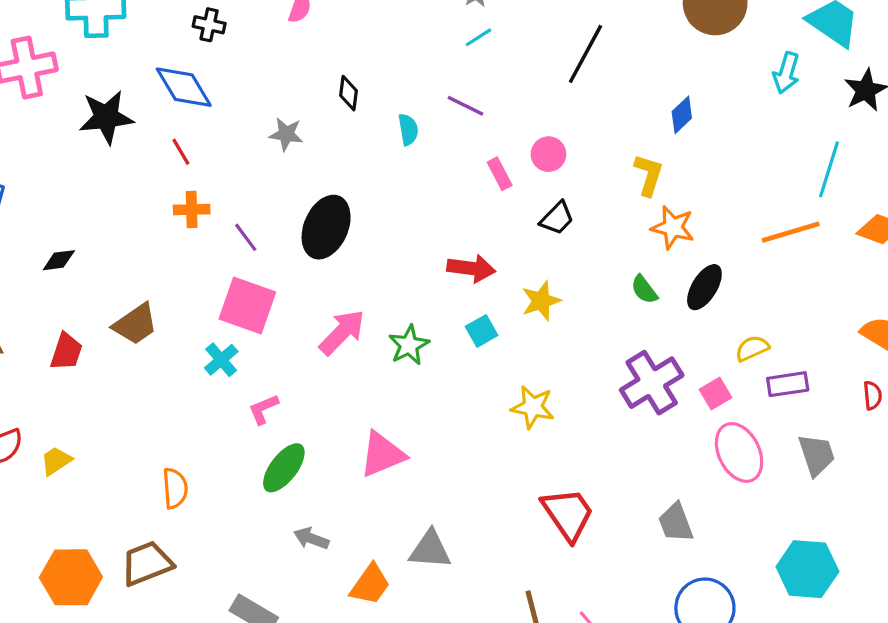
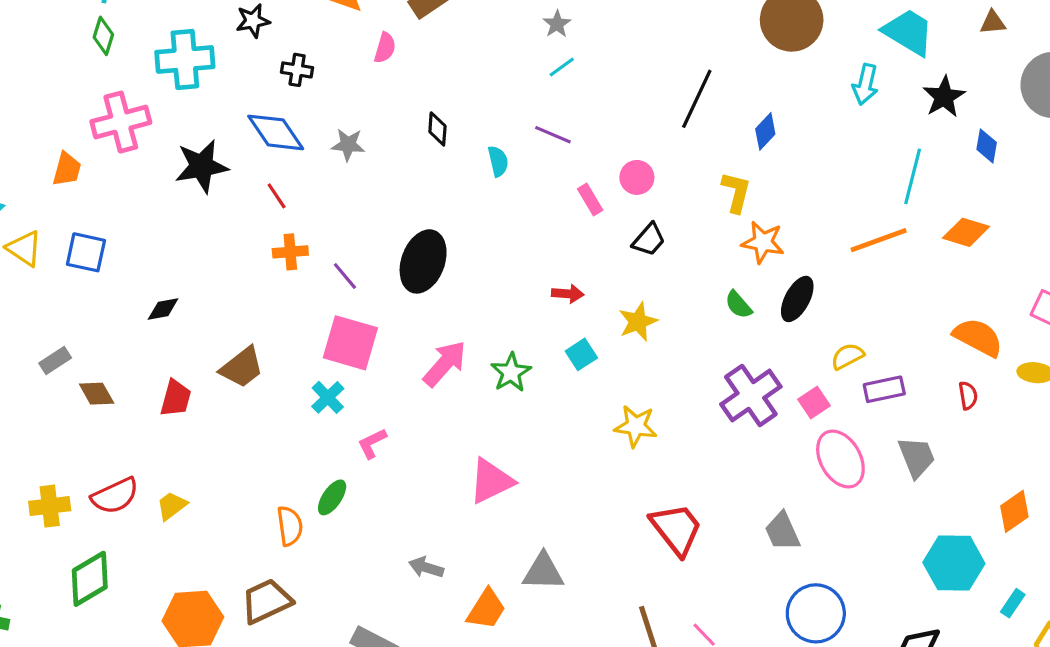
black line: (586, 54) -> (697, 99), moved
gray star: (286, 134) -> (348, 145), moved
red arrow: (471, 268) -> (568, 294), size x0.7
green ellipse: (284, 468) -> (332, 497), moved, size x0.7
cyan hexagon: (807, 569) -> (954, 563), moved

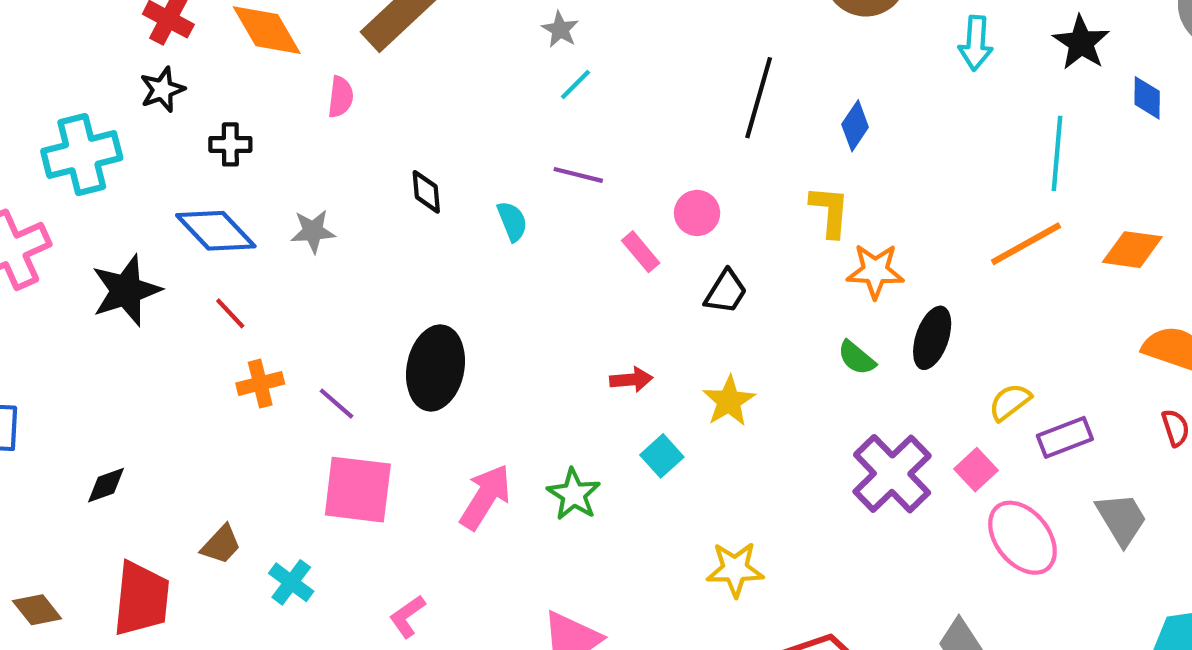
orange diamond: (966, 232) -> (1132, 250), moved
brown trapezoid: (242, 367) -> (221, 545), size x0.7
cyan cross: (328, 397) -> (291, 582), moved
red trapezoid: (176, 398) -> (141, 599), size x1.5
yellow star: (636, 426) -> (735, 569), moved

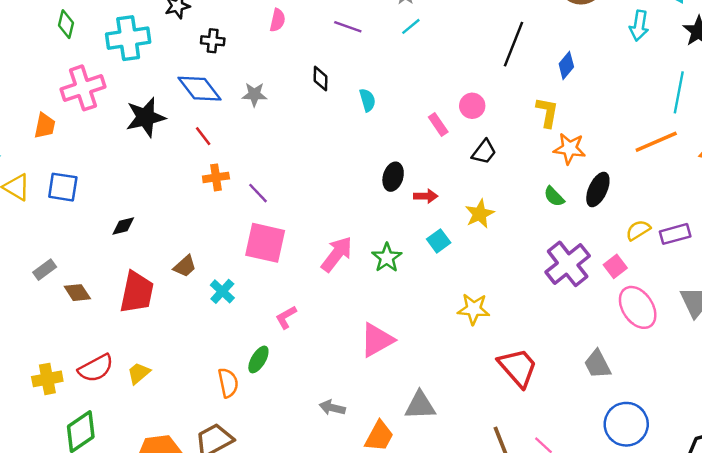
purple line: (578, 175) -> (348, 27), moved
black ellipse: (436, 368) -> (393, 177), moved, size x0.6
purple rectangle: (1065, 437) -> (675, 234), moved

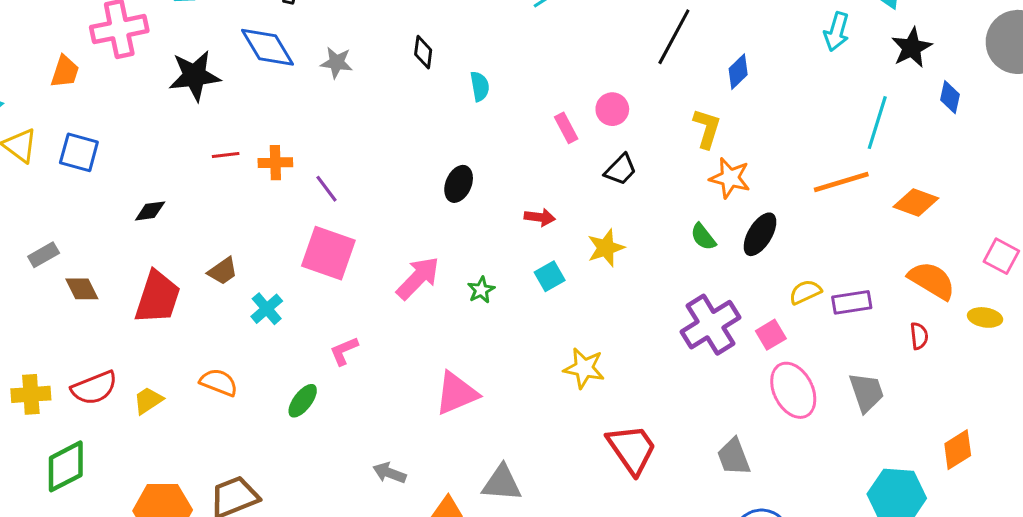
red line: (203, 136) -> (226, 155), moved, turned -66
black ellipse: (393, 177) -> (459, 184), moved
green star: (387, 258) -> (481, 290), size x0.7
orange semicircle: (228, 383) -> (219, 382), moved, turned -64

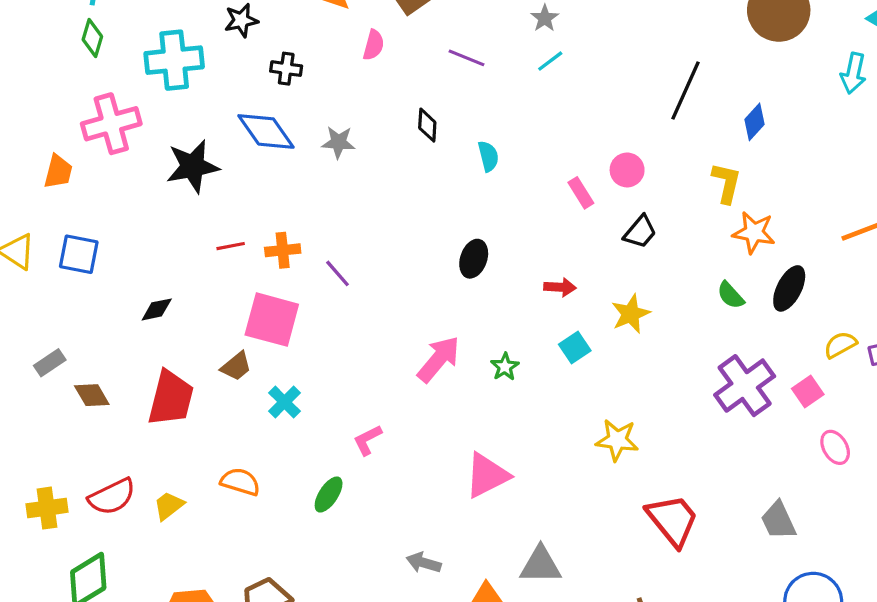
pink square: (328, 253) -> (272, 320), moved
pink ellipse: (793, 390) -> (835, 447), size x0.6

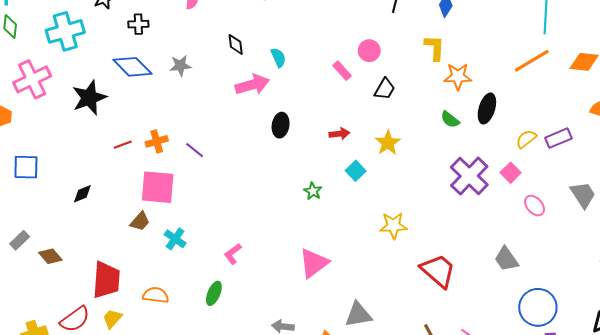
pink arrow: (439, 359) -> (252, 85), moved, turned 44
red trapezoid: (171, 398) -> (106, 280), moved

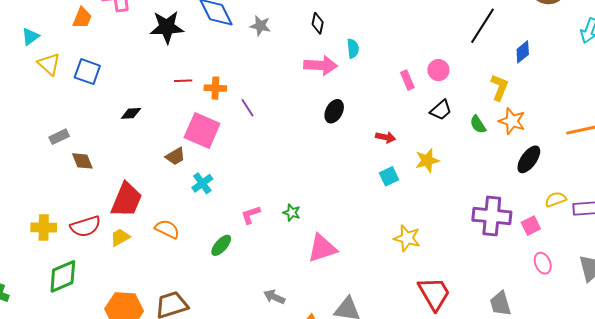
green semicircle: (450, 120) -> (478, 124), moved
purple cross: (469, 176) -> (492, 216), turned 33
green star: (313, 191) -> (292, 213), moved, turned -30

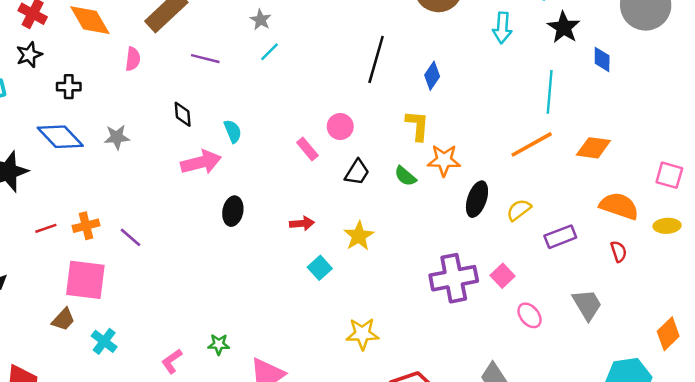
yellow semicircle: (556, 199) -> (519, 210), moved

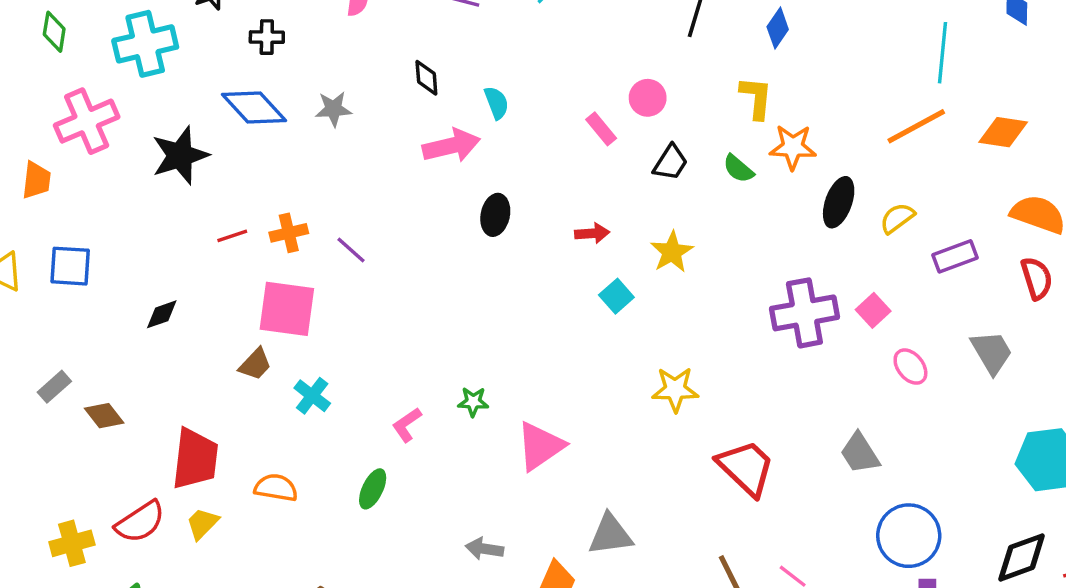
red semicircle: (619, 251) -> (1037, 278), size x1.4

